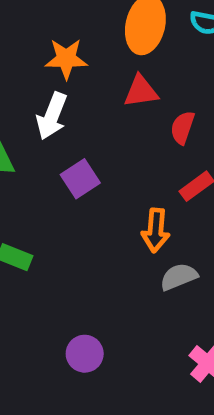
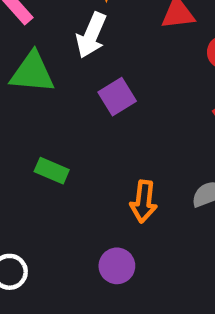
orange arrow: (156, 230) -> (144, 202), moved

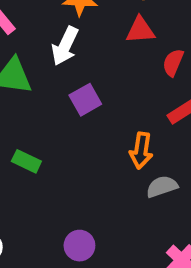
orange arrow: (144, 202) -> (141, 151), moved

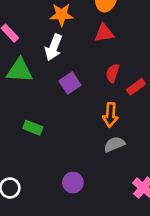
red semicircle: (173, 63) -> (113, 73), moved
gray semicircle: (162, 187) -> (114, 144), moved

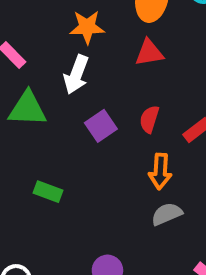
red semicircle: (113, 73) -> (149, 119), moved

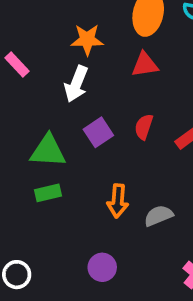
green triangle: (27, 109) -> (48, 151), moved
orange arrow: (160, 171) -> (118, 201), moved
green rectangle: (48, 192) -> (48, 193), turned -35

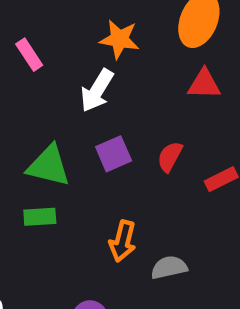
red triangle: (145, 65) -> (204, 84), moved

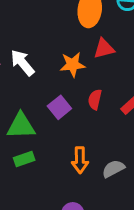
orange star: (119, 39) -> (72, 65), moved
white arrow: (97, 91) -> (22, 63), moved, turned 124

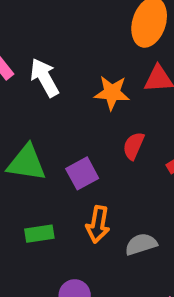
purple square: (59, 107) -> (82, 173), moved
green rectangle: (24, 159) -> (39, 234), moved

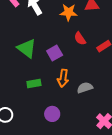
red semicircle: (133, 146) -> (80, 39), turned -56
green triangle: (27, 163) -> (27, 48), turned 30

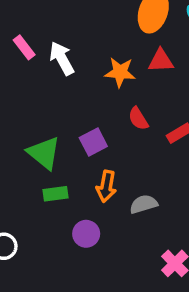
green triangle: (27, 48) -> (44, 153), moved
purple circle: (52, 114) -> (86, 234), moved

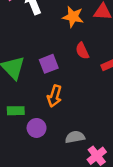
green rectangle: (55, 194) -> (16, 111), moved
gray semicircle: (144, 204) -> (75, 137), moved

